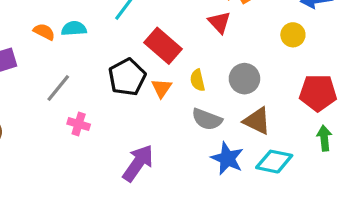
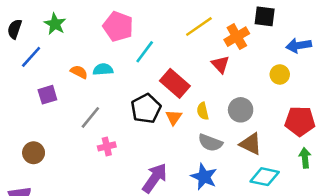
pink cross: (79, 124) -> (107, 146), turned -30
blue star: (227, 158) -> (204, 177), moved

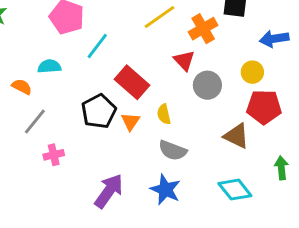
orange semicircle: (79, 72) -> (22, 87), moved
gray circle: (241, 110) -> (207, 85), moved
red pentagon: (300, 121) -> (264, 107), moved
brown triangle: (251, 144) -> (236, 136), moved
cyan diamond: (265, 177) -> (235, 190), turned 40

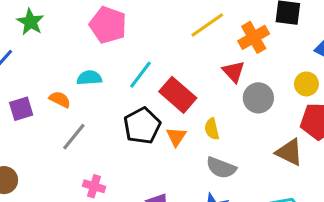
cyan line: (97, 46) -> (141, 75), moved
pink cross: (54, 155) -> (94, 186), moved, turned 30

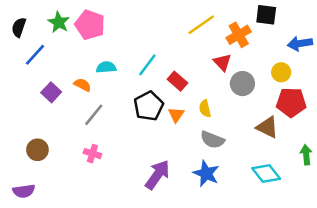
pink pentagon: (108, 25) -> (90, 25), moved
red rectangle: (178, 95) -> (177, 81), size x0.7
purple square: (21, 109) -> (51, 92), turned -30
pink cross: (94, 186) -> (92, 154), moved

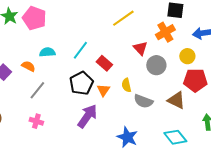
orange cross: (239, 35) -> (165, 32), moved
gray semicircle: (212, 140) -> (143, 101), moved
purple arrow: (157, 175) -> (87, 116), moved

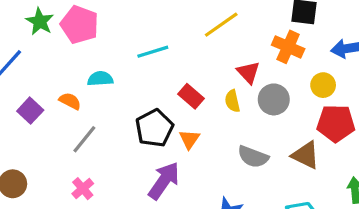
orange cross: (165, 32) -> (288, 47), turned -36
cyan line: (80, 50) -> (153, 52), moved, turned 36
yellow semicircle: (126, 85) -> (232, 101), moved
pink cross: (36, 121) -> (83, 189), turned 32

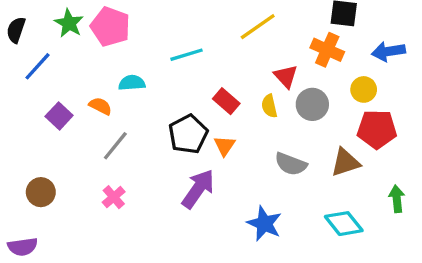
brown triangle: (306, 155) -> (345, 162), turned -44

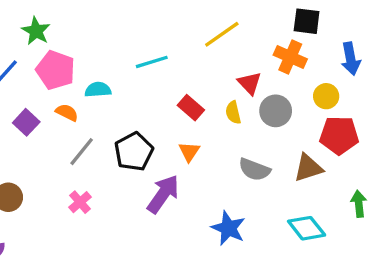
pink pentagon: (110, 27) -> (56, 70), moved
blue arrow: (388, 51) -> (351, 59), turned -92
black pentagon: (188, 134) -> (134, 152), moved

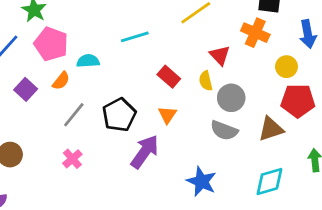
gray circle: (276, 111) -> (231, 98), moved
orange semicircle: (67, 112) -> (61, 81), turned 102
cyan diamond: (307, 228) -> (269, 181), turned -68

